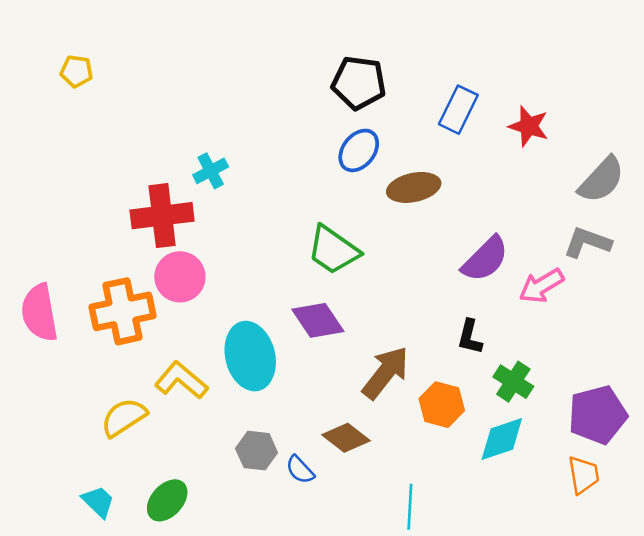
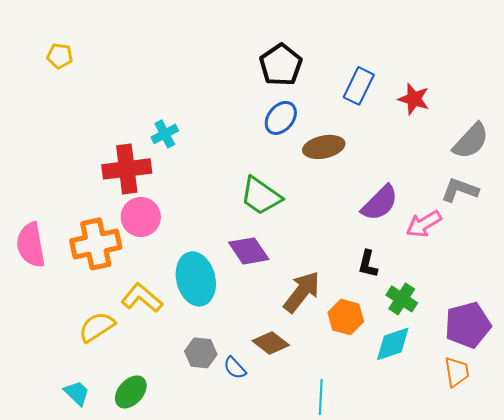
black pentagon: (359, 83) -> (281, 65), turned 30

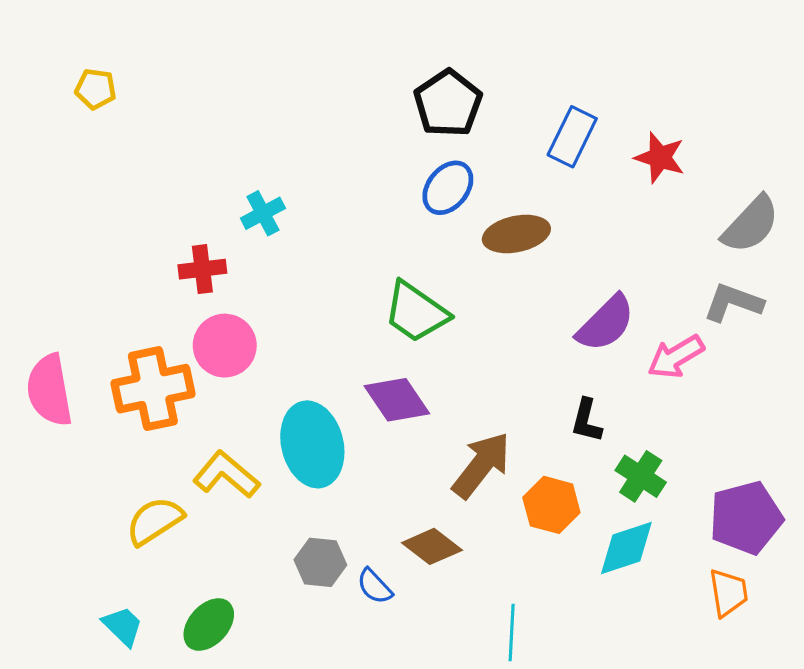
red cross: (127, 169) -> (202, 269), size x0.6

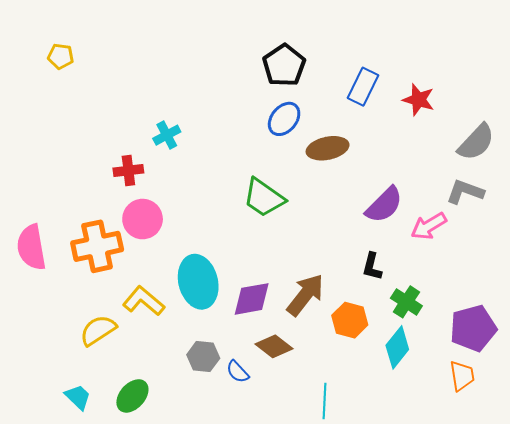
purple diamond: (397, 400) -> (252, 299), moved, turned -66
cyan diamond: (626, 548) -> (397, 347), turned -33

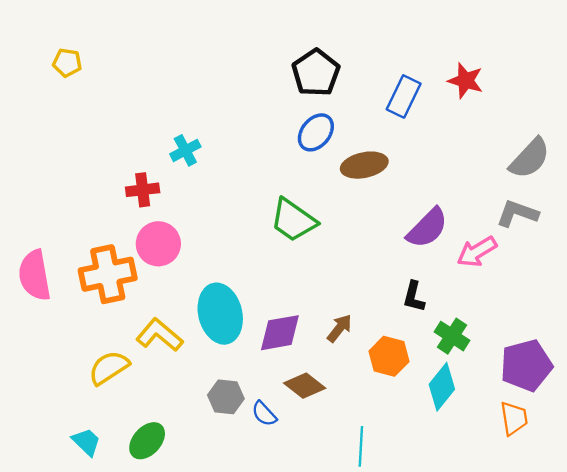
red star: (419, 100) -> (466, 81), moved
brown arrow: (305, 295) -> (340, 328), size x0.6

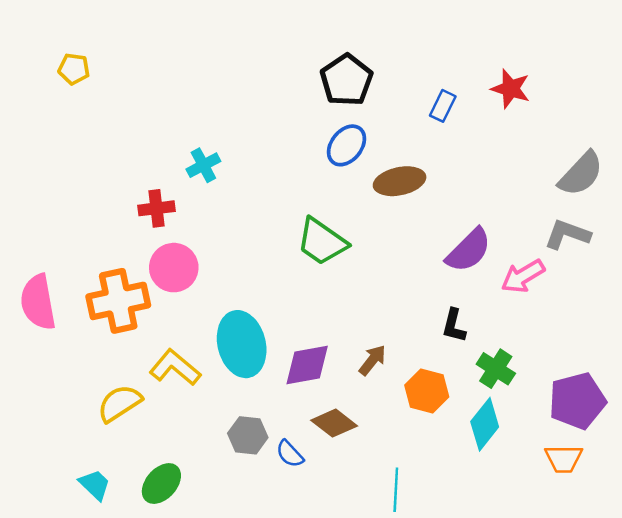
blue rectangle: (404, 96) -> (443, 106), size x0.7
orange trapezoid: (514, 418) -> (564, 459), turned 99

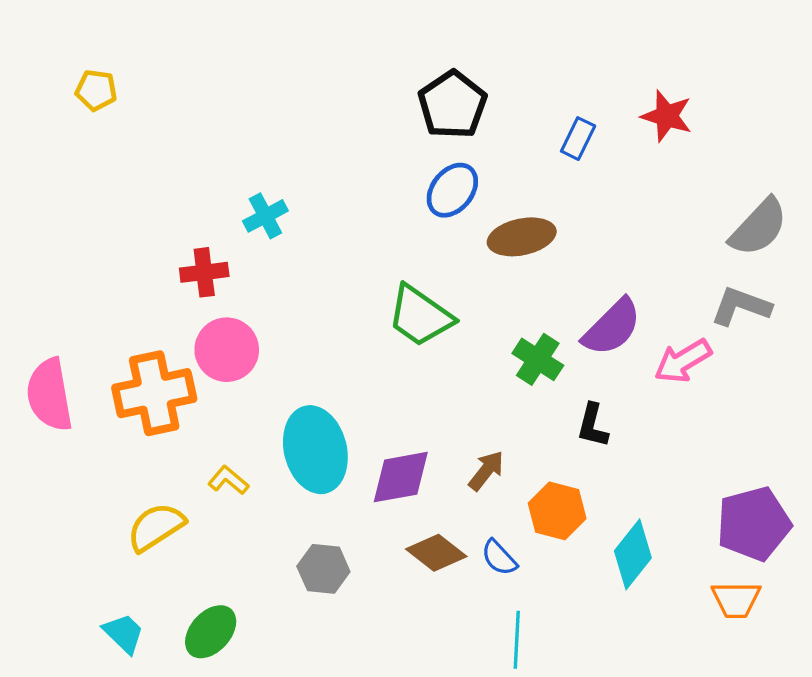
yellow L-shape: (175, 368) -> (228, 480), size x0.6
green cross: (496, 369) -> (538, 359), moved
blue semicircle: (290, 454) -> (499, 558), moved

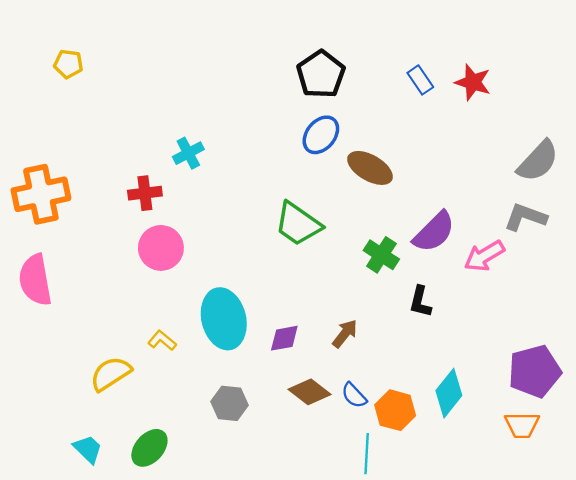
blue rectangle: (578, 139) -> (420, 80), moved, turned -60
brown ellipse: (522, 237) -> (370, 168), turned 42
orange cross: (154, 393) -> (41, 194), moved
purple diamond: (401, 477) -> (284, 338), size x0.7
orange hexagon: (557, 511) -> (395, 410), moved

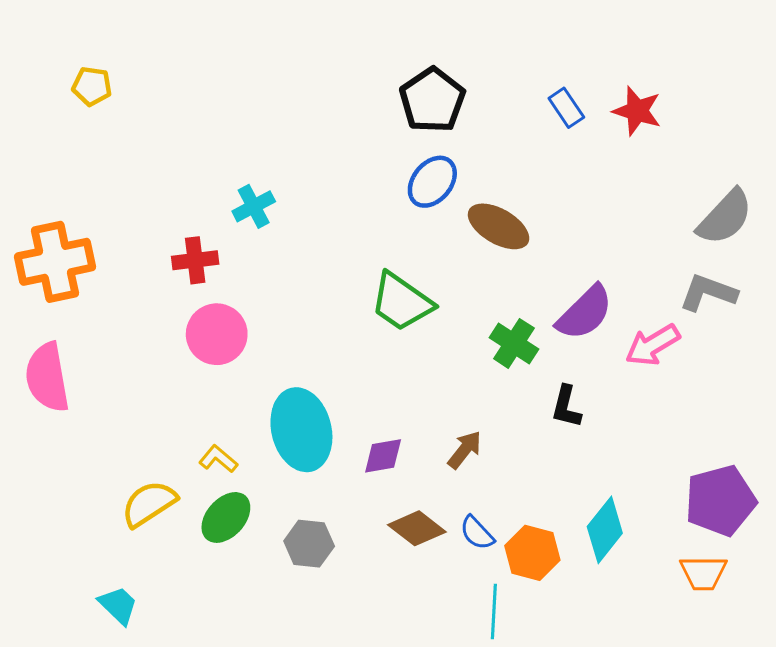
green ellipse: (149, 448) -> (226, 517), moved

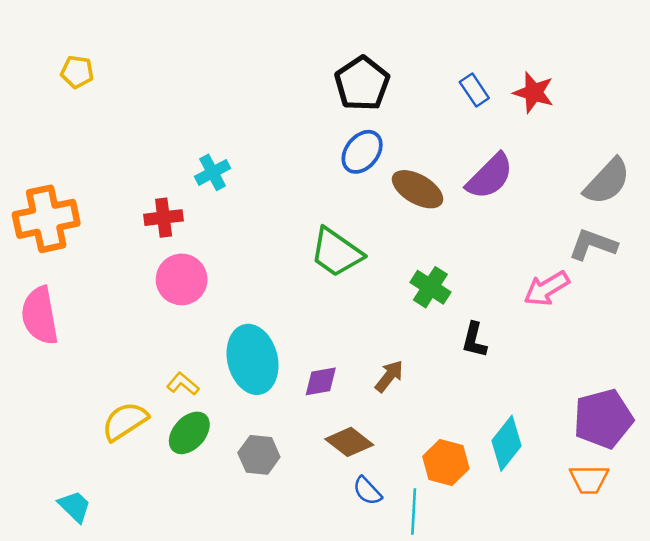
purple semicircle: (585, 313) -> (490, 176), moved
blue semicircle: (477, 533) -> (367, 491), moved
cyan trapezoid: (118, 605) -> (75, 506), moved

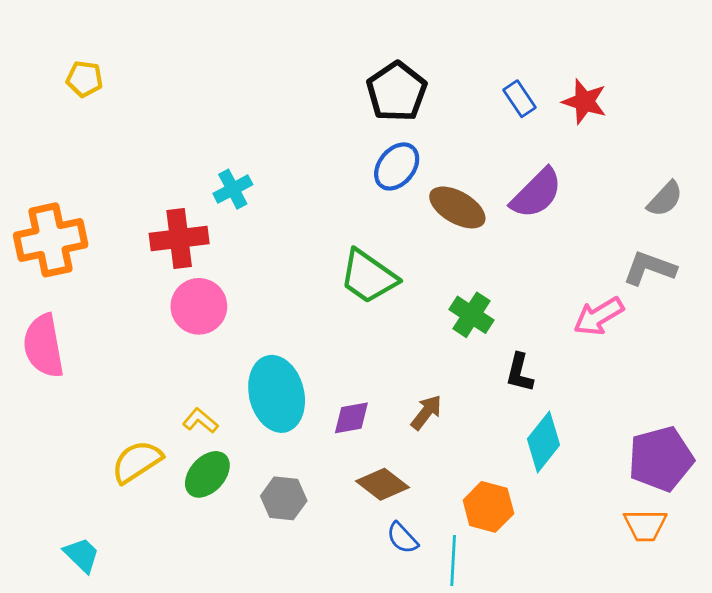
gray semicircle: (607, 181) -> (665, 199), size x0.7
red cross: (164, 218) -> (179, 239), size x1.4
cyan diamond: (507, 443) -> (544, 442), moved

